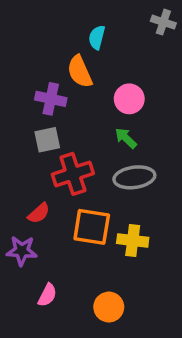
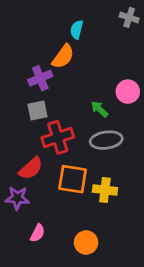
orange semicircle: (80, 72) -> (63, 57), turned -120
purple cross: (51, 99) -> (40, 78), turned -35
pink circle: (129, 99) -> (128, 92), moved
red semicircle: (39, 213) -> (31, 168), size x1.4

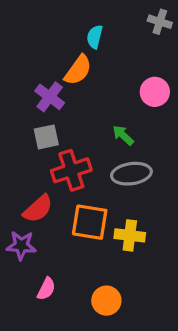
purple cross: (40, 78) -> (50, 97), turned -30
pink circle: (128, 92) -> (155, 92), moved

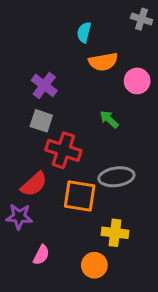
orange semicircle: (78, 70) -> (103, 62), moved, turned 44
gray square: (46, 137) -> (41, 121), turned 30
red cross: (71, 170) -> (63, 150), turned 36
gray ellipse: (131, 174) -> (116, 177), moved
yellow cross: (130, 235) -> (115, 233), moved

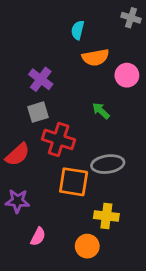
gray square: (41, 121) -> (38, 112), turned -35
red semicircle: (34, 184) -> (17, 154), moved

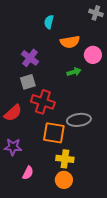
cyan semicircle: (78, 30) -> (49, 22), moved
green arrow: (101, 111) -> (74, 72), moved, turned 120
yellow cross: (106, 216) -> (65, 159), moved

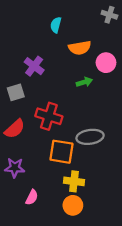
gray square: (28, 82) -> (16, 92), moved

